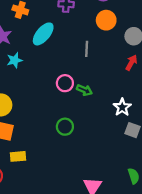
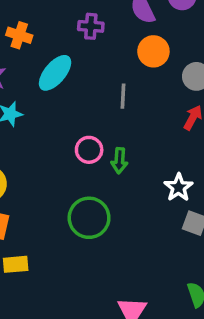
green arrow: (84, 90) -> (119, 161), turned 70
green circle: (65, 127) -> (89, 218), size x1.5

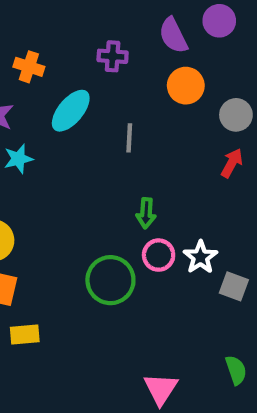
gray line: (123, 96) -> (129, 138), moved
pink circle: (89, 150) -> (159, 255), moved
white star: (179, 187) -> (200, 257), moved

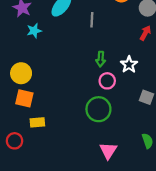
white star: (200, 257) -> (129, 65), moved
green circle: (110, 280) -> (98, 109), moved

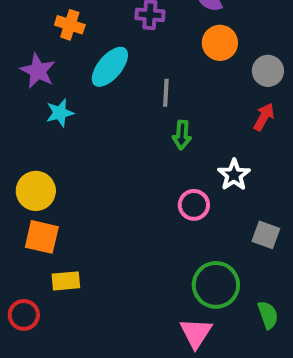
green arrow: (101, 59) -> (182, 135), moved
green circle: (98, 109) -> (216, 285), moved

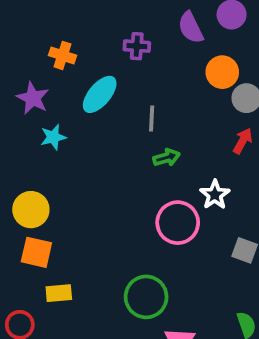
orange circle: (220, 43) -> (222, 72), moved
green arrow: (182, 135) -> (167, 158), turned -110
pink circle: (194, 205) -> (178, 223), size x1.5
green circle: (216, 285) -> (146, 297), moved

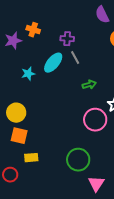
purple cross: (137, 46) -> (67, 39), moved
cyan ellipse: (100, 94) -> (53, 63), moved
purple star: (33, 98) -> (13, 41), moved, turned 30
gray line: (152, 119) -> (75, 58), moved, turned -32

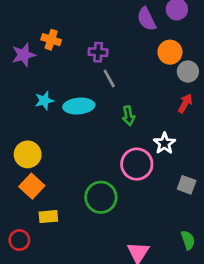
cyan ellipse: (53, 63) -> (79, 106), moved, turned 45
green arrow: (89, 85) -> (129, 116), turned 96
orange square: (19, 136) -> (32, 186), turned 30
green circle: (78, 160) -> (101, 197), moved

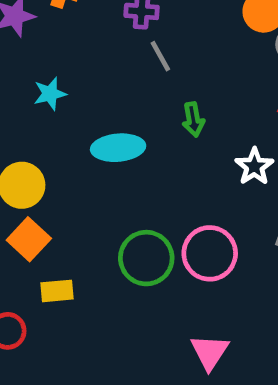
cyan ellipse: (79, 106) -> (118, 148), moved
pink circle: (137, 164) -> (210, 253), moved

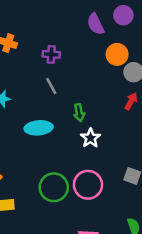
gray line: (160, 56) -> (51, 86), moved
white star: (254, 166) -> (90, 138), moved

